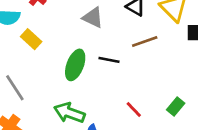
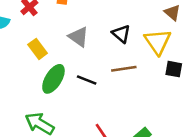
yellow rectangle: (31, 39) -> (38, 49), moved

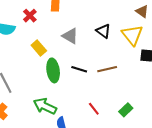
brown line: (124, 69) -> (107, 69), moved
green ellipse: (53, 79) -> (53, 70), turned -35

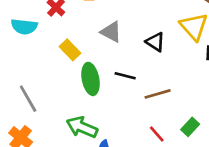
black triangle: (103, 31) -> (155, 42), moved
brown line: (107, 69) -> (158, 94), moved
red line: (94, 109) -> (157, 134), moved

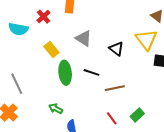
green arrow: (82, 127) -> (56, 109), size x0.6

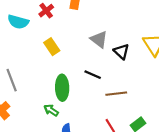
gray triangle: (84, 38) -> (99, 39), moved
green ellipse: (65, 73) -> (62, 88), moved

